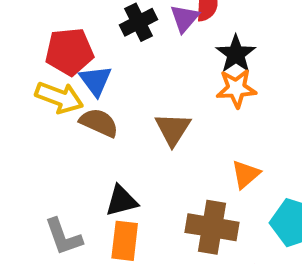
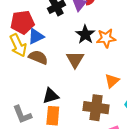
black star: (236, 54) -> (85, 34), moved
blue triangle: (95, 81) -> (36, 36), turned 42
yellow arrow: (59, 98) -> (18, 45), turned 45

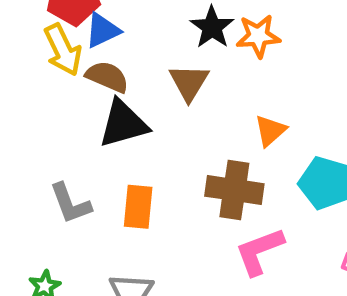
black triangle: (51, 96) -> (123, 124), moved, size x1.4

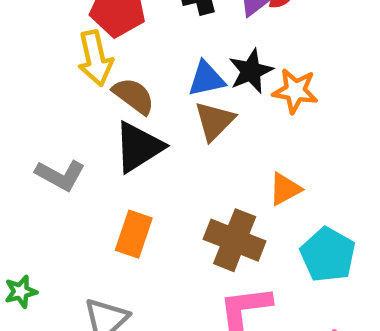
blue triangle: (102, 30) -> (206, 79), moved
black triangle: (123, 124) -> (139, 147), turned -30
gray L-shape: (70, 204) -> (60, 175), moved, turned -54

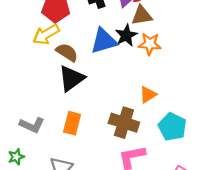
yellow arrow: (95, 58) -> (46, 34), turned 76
blue triangle: (206, 79) -> (104, 41), size x1.4
brown triangle: (214, 121) -> (142, 15), moved, turned 40
gray L-shape: (60, 175) -> (32, 125), moved

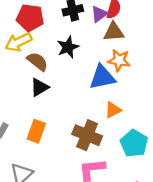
black star: (126, 35) -> (68, 47), moved
blue triangle: (104, 41) -> (102, 77), moved
black triangle: (71, 78) -> (39, 87), size x0.7

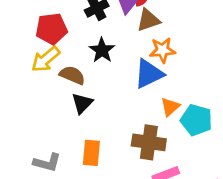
cyan pentagon: (134, 143) -> (196, 120), moved

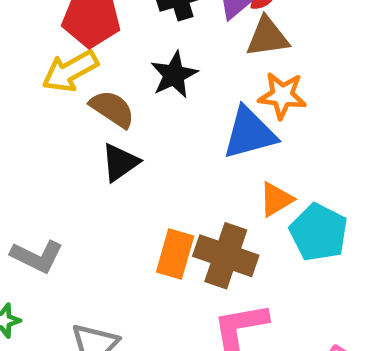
orange rectangle: (91, 153) -> (175, 254), moved

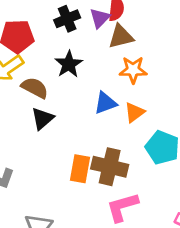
blue triangle: (249, 133) -> (105, 103), moved, size x0.7
orange triangle: (276, 199) -> (134, 112), moved

